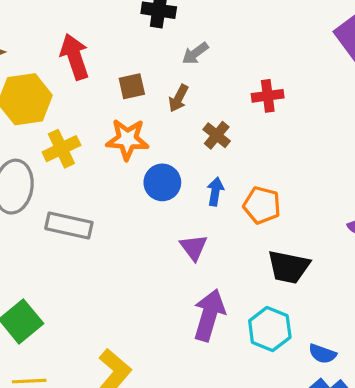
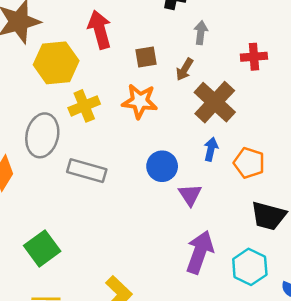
gray arrow: (195, 53) -> (201, 33), turned 130
red cross: (268, 96) -> (254, 57), moved
brown cross: (217, 135) -> (215, 102), size x1.8
blue circle: (162, 182) -> (162, 166), moved

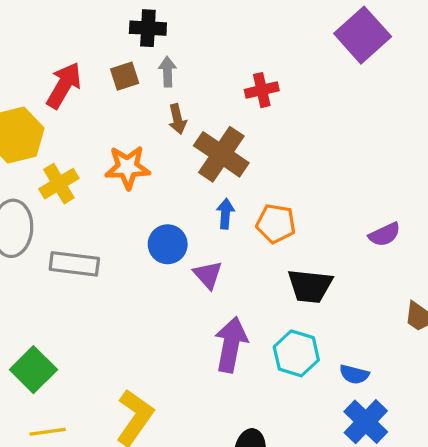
red arrow: (100, 30) -> (64, 85), turned 54
gray arrow: (201, 33) -> (168, 72), moved
brown square: (146, 57) -> (125, 76), moved
brown arrow: (185, 69) -> (177, 119), turned -35

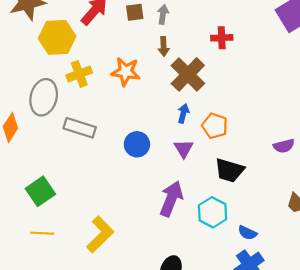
blue circle: (168, 244) -> (137, 144), moved
purple triangle: (208, 275) -> (184, 149), moved

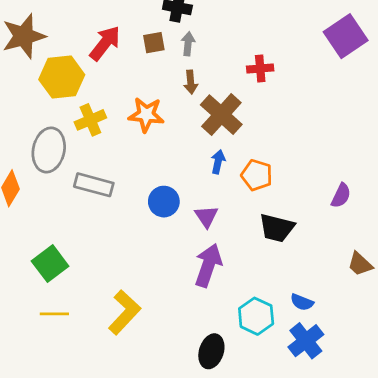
purple semicircle: (284, 146) -> (341, 195), turned -48
purple triangle: (184, 149) -> (206, 216), moved
cyan hexagon: (212, 212) -> (256, 316), moved

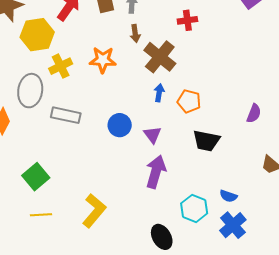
black ellipse: (211, 351) -> (162, 237), turned -45

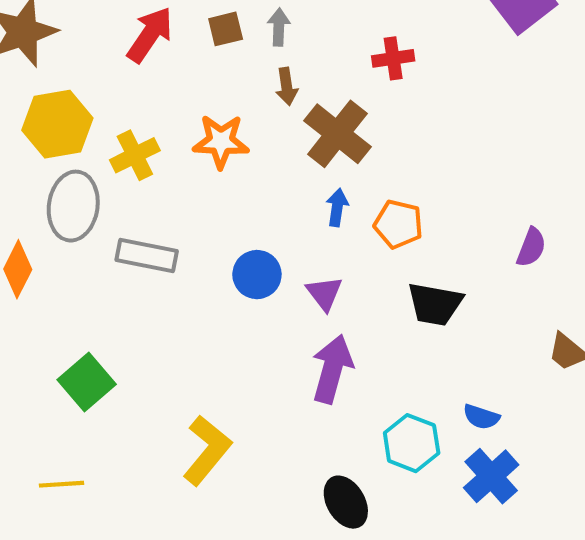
yellow hexagon: (37, 35) -> (57, 124), moved
yellow line: (41, 215) -> (62, 484), moved

